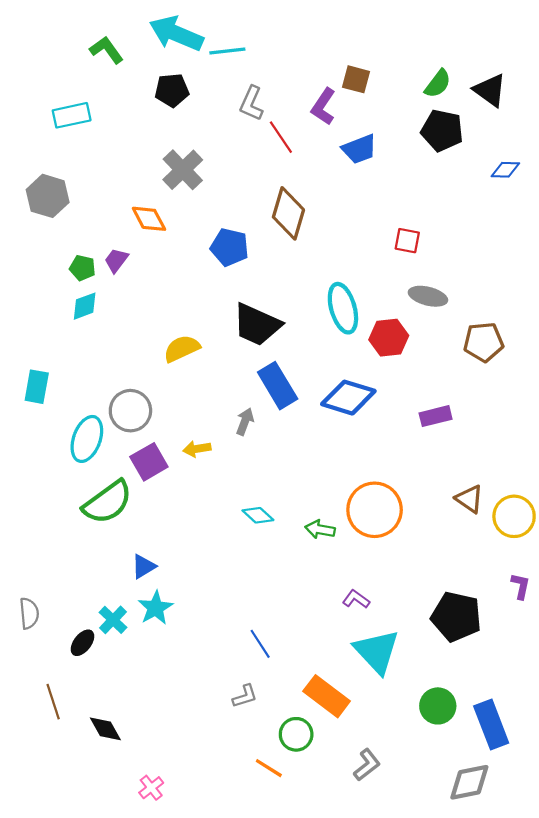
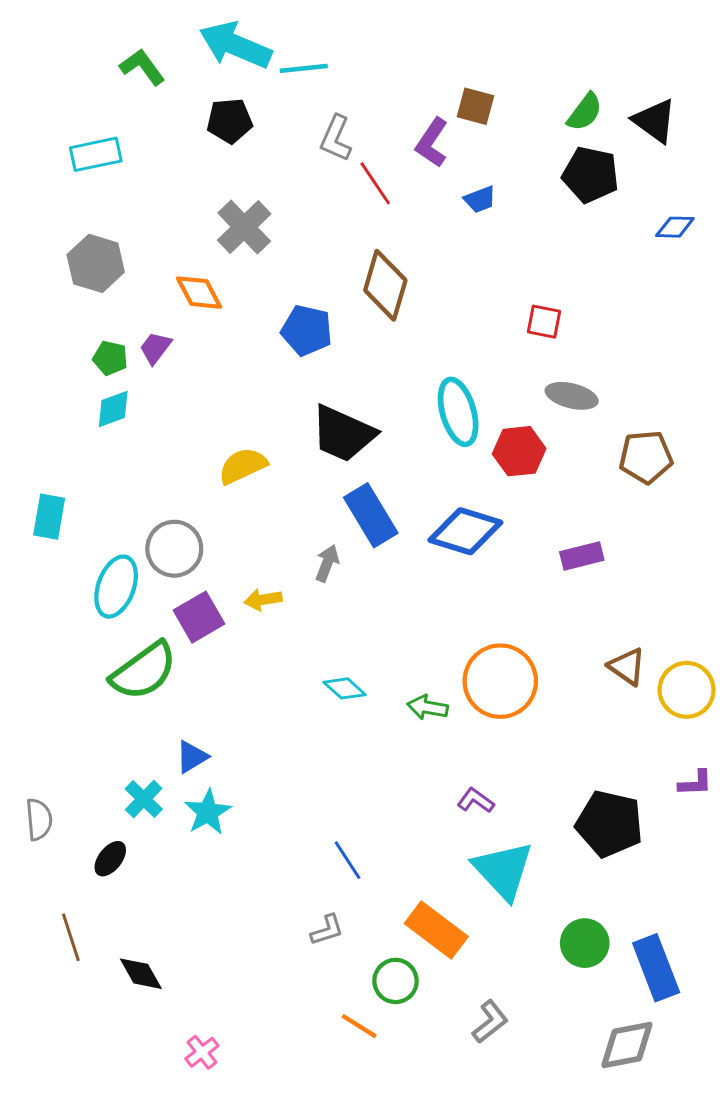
blue trapezoid: (359, 149) -> (480, 199), size x0.7
gray hexagon: (48, 196) -> (96, 263), moved
purple L-shape: (521, 586) -> (695, 783), turned 76
cyan cross: (113, 620) -> (144, 799), moved

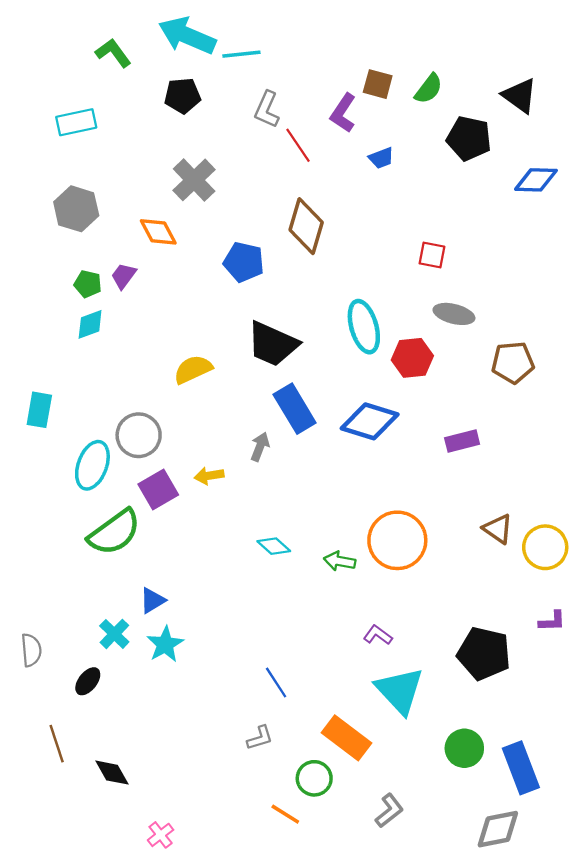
green semicircle: (585, 112) -> (429, 89), moved
blue diamond: (675, 227) -> (536, 180), size x1.4

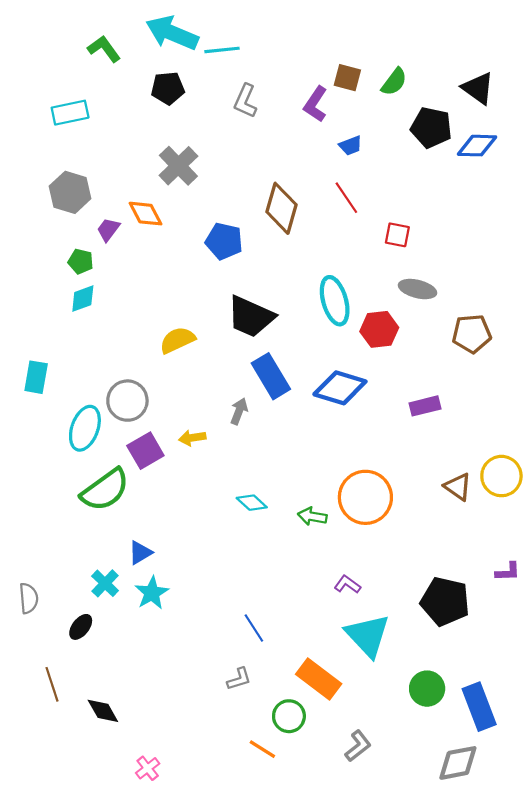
red line: (298, 145) -> (346, 198), moved
blue diamond: (536, 180) -> (477, 146), moved
purple trapezoid: (124, 276) -> (108, 230), moved
yellow circle: (545, 547) -> (501, 476), moved

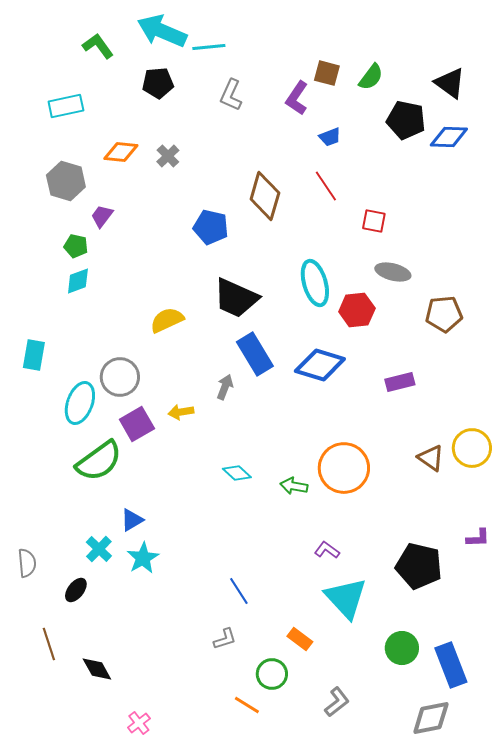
gray cross: (178, 166) -> (168, 156), size x0.6
orange diamond: (145, 214) -> (121, 152), moved, turned -56
orange rectangle: (319, 679) -> (300, 639), size x0.6

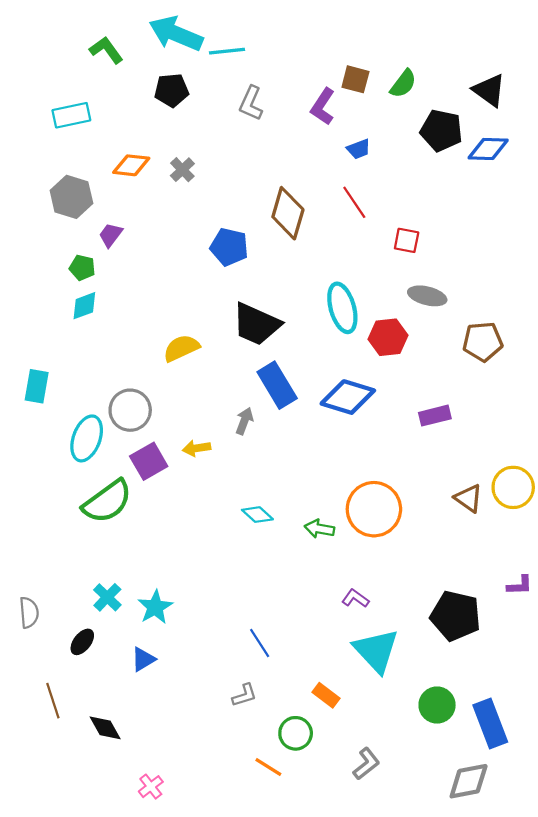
blue triangle: (132, 520) -> (143, 659), moved

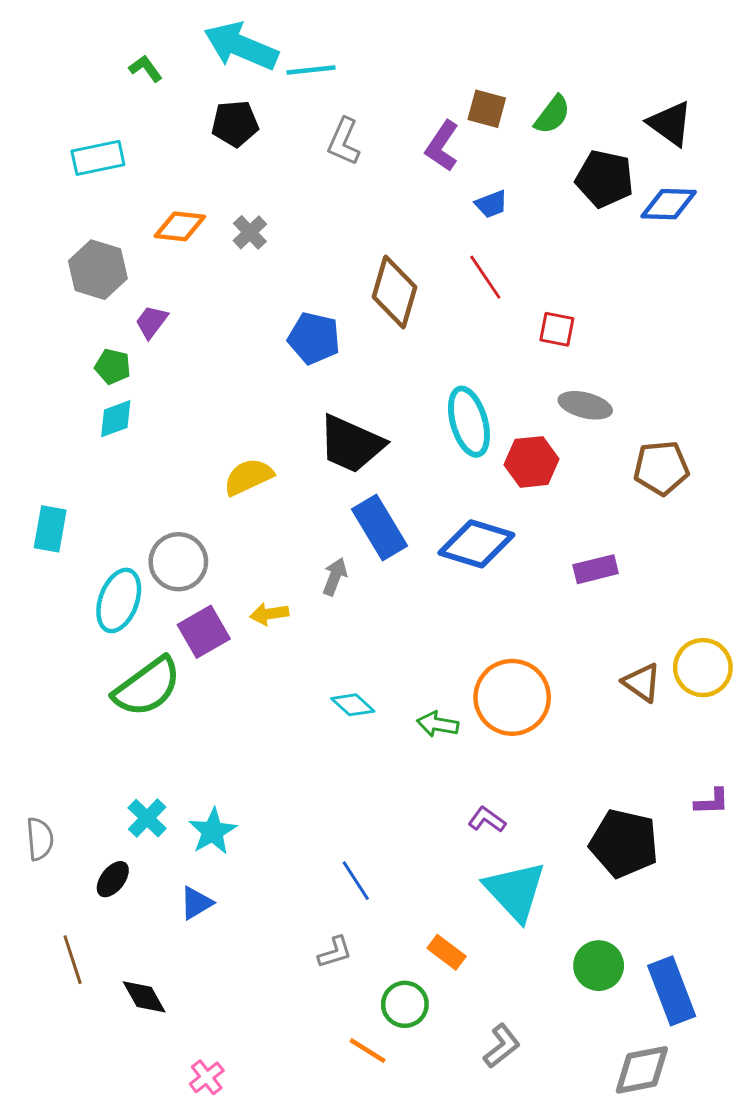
green L-shape: (106, 50) -> (146, 68), size x0.7

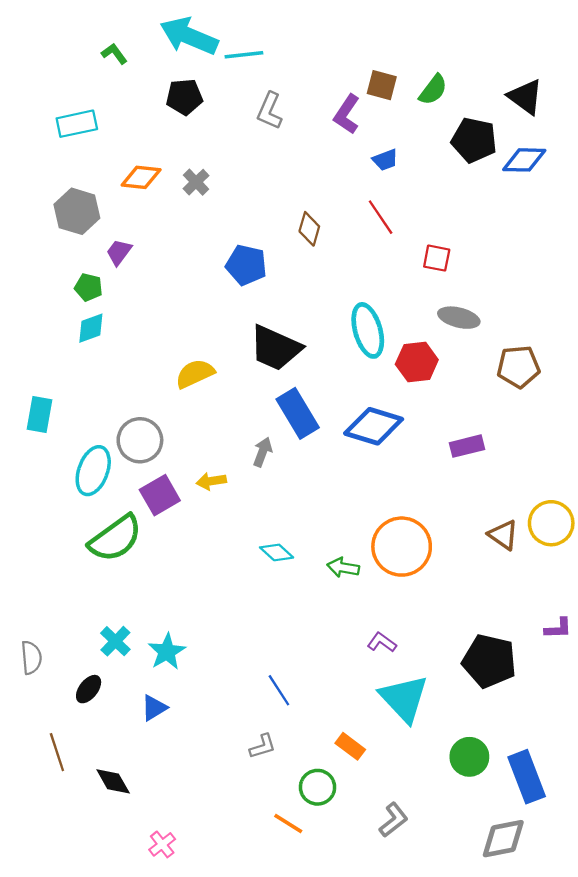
brown diamond: (394, 292) -> (309, 229), size x0.6

